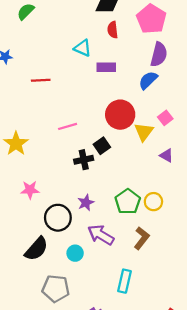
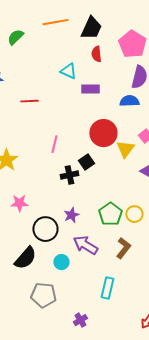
blue semicircle: (148, 80) -> (129, 101), turned 42
pink line: (68, 126) -> (54, 144), turned -60

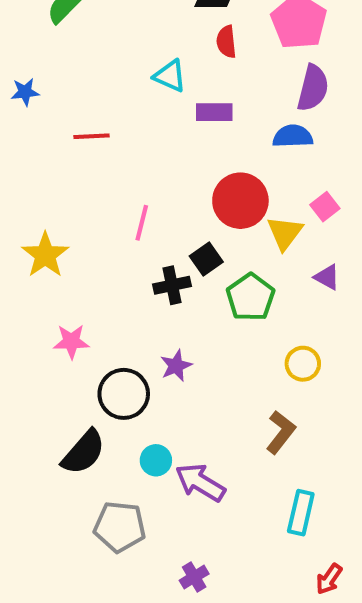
green pentagon: (110, 214) -> (250, 297), moved
purple arrow: (85, 245) -> (200, 482), moved
cyan rectangle: (107, 288) -> (301, 513), moved

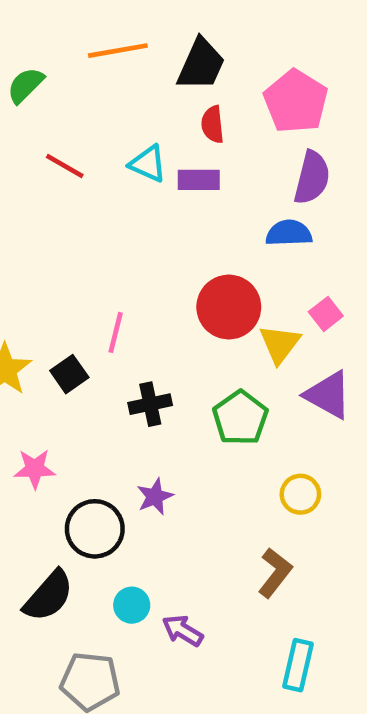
purple rectangle: (214, 112) -> (199, 180), moved
red line: (91, 136) -> (65, 166), moved, turned 33
black square: (206, 259) -> (69, 374), moved
purple triangle: (327, 277) -> (328, 395), size x1.6
purple arrow: (200, 482) -> (183, 631), size x0.7

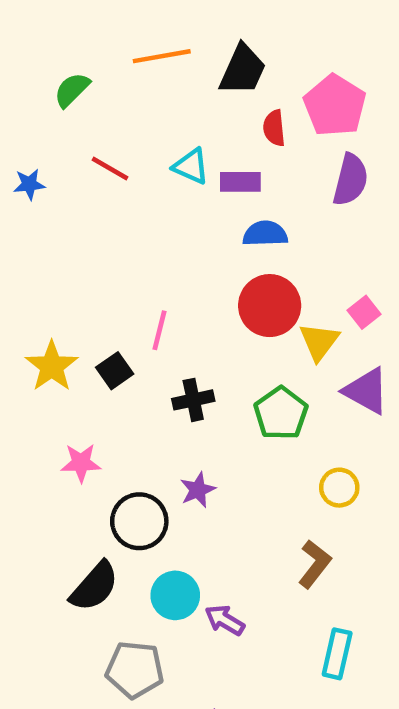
red semicircle: (213, 124) -> (274, 128), moved
blue semicircle: (289, 233) -> (265, 234), moved
cyan circle: (132, 605) -> (175, 595), size x1.4

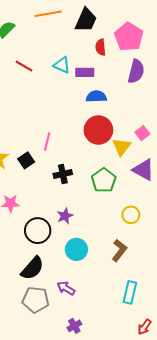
black semicircle: (94, 586) -> (32, 268), moved
cyan circle: (175, 595) -> (76, 249), moved
purple arrow: (225, 620) -> (66, 288), moved

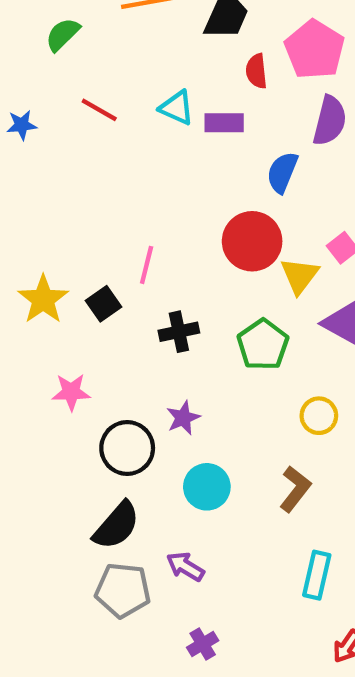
blue semicircle: (96, 96) -> (282, 172), moved, turned -66

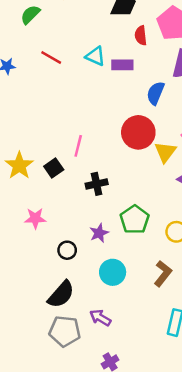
green pentagon: (263, 345) -> (135, 220), moved
black circle: (127, 448) -> (67, 250), size x0.6

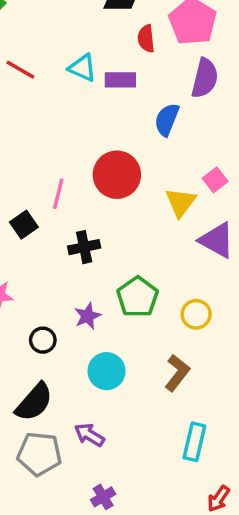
red circle: (138, 132) -> (117, 175), moved

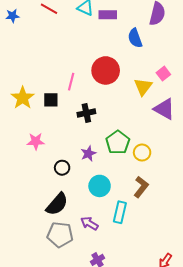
blue semicircle: (167, 120) -> (135, 38), turned -42
black square: (24, 225) -> (51, 100), turned 35
yellow circle: (196, 314) -> (142, 153), moved
cyan rectangle: (194, 442) -> (120, 212), moved

